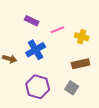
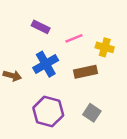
brown rectangle: (81, 64) -> (85, 72), moved

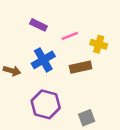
gray square: (92, 113) -> (87, 118), moved, turned 35

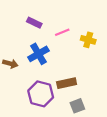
brown rectangle: (81, 67) -> (67, 83), moved

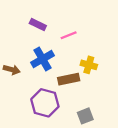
yellow cross: (88, 40) -> (89, 65), moved
brown rectangle: (67, 83) -> (69, 79), moved

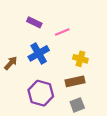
brown arrow: (12, 70) -> (11, 63), turned -64
brown rectangle: (69, 79) -> (75, 81), moved

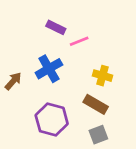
purple rectangle: (34, 22) -> (56, 27), moved
brown rectangle: (75, 81) -> (96, 104), turned 42

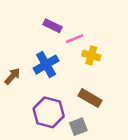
yellow cross: (102, 76) -> (91, 55), moved
gray square: (98, 135) -> (78, 127), moved

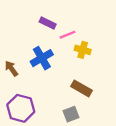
brown arrow: (12, 76) -> (11, 69), turned -77
purple hexagon: (49, 112) -> (21, 108), moved

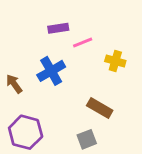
purple rectangle: (48, 23) -> (58, 28), turned -35
yellow cross: (83, 50) -> (115, 61), moved

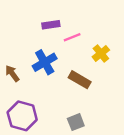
yellow cross: (115, 61) -> (101, 53), turned 35
brown rectangle: (100, 108) -> (80, 80), moved

